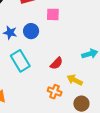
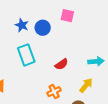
yellow arrow: (75, 80) -> (86, 85), moved, turned 91
orange cross: (55, 92) -> (54, 92), turned 32

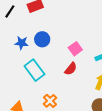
pink square: (67, 16) -> (75, 49), moved, turned -32
orange cross: (54, 92) -> (50, 101), moved

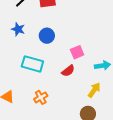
blue star: (22, 43) -> (18, 29), moved
cyan rectangle: (34, 70) -> (32, 64), turned -50

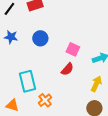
pink square: (77, 52) -> (73, 49), turned -32
cyan rectangle: (32, 64) -> (28, 81), moved, turned 70

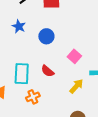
red semicircle: (67, 69) -> (48, 71), moved, turned 72
yellow arrow: (96, 84) -> (76, 86), moved

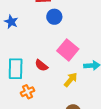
blue circle: (46, 36) -> (54, 17), moved
pink square: (74, 56) -> (68, 50), size x1.5

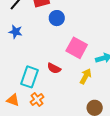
cyan rectangle: (16, 69) -> (29, 77), turned 30
orange cross: (27, 92) -> (37, 99), moved

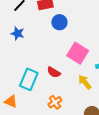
yellow arrow: (86, 76) -> (85, 82), turned -70
orange cross: (37, 99) -> (55, 102), moved

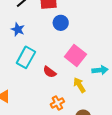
cyan rectangle: (29, 79) -> (26, 57), moved
orange cross: (55, 102) -> (57, 103), moved

